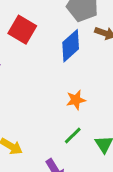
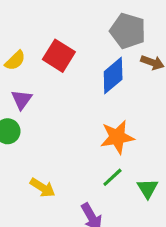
orange star: (76, 100) -> (117, 137), size x1.5

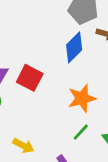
red square: (59, 56) -> (30, 78), moved

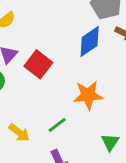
green line: (81, 132) -> (57, 125), moved

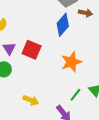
green line: (57, 125) -> (75, 95), moved

